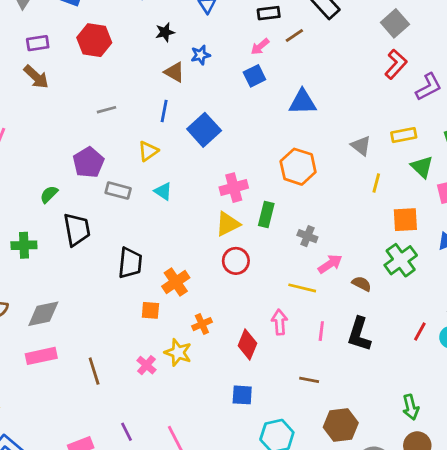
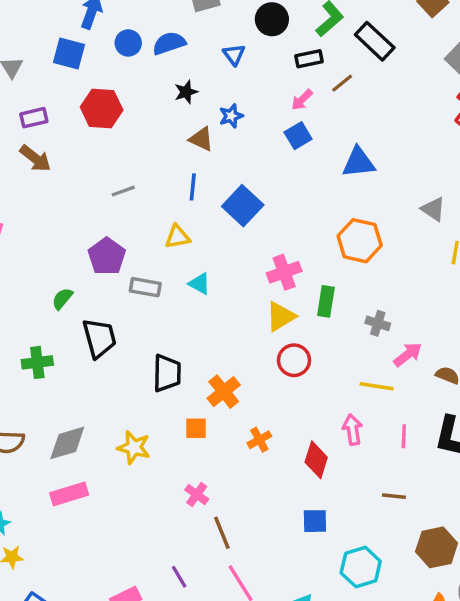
yellow triangle: (148, 151) -> (177, 237), turned 30
yellow star: (178, 353) -> (134, 447), moved
brown line: (94, 371) -> (222, 533), moved

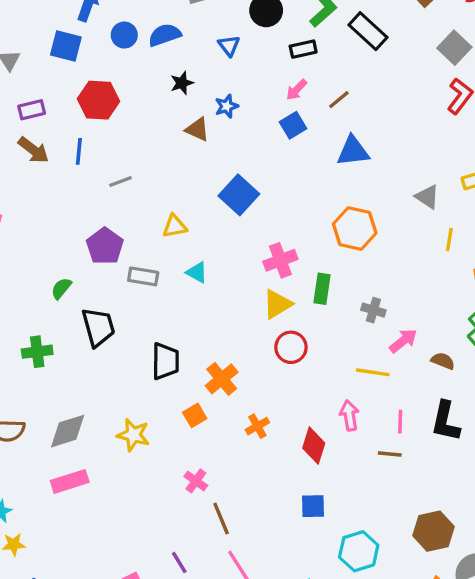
brown line: (342, 83) -> (339, 100), moved
blue line: (193, 187) -> (79, 151), moved
orange square: (196, 428) -> (195, 415), turned -30
brown line: (394, 496) -> (390, 454), moved

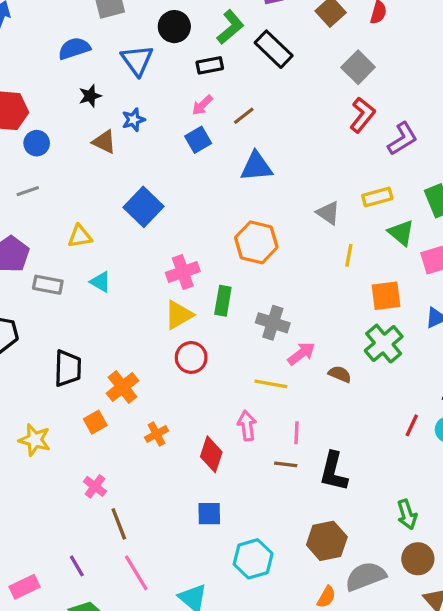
blue circle: (124, 35) -> (37, 143), moved
blue triangle: (229, 46) -> (137, 60), size x1.5
gray cross: (373, 310) -> (273, 323), size x1.4
black L-shape: (446, 421) -> (334, 472), moved

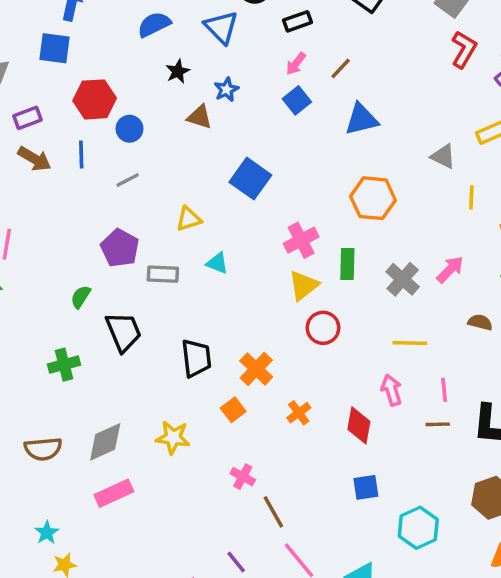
gray cross: (273, 323) -> (403, 279), turned 32
pink arrow: (301, 354) -> (450, 269), moved

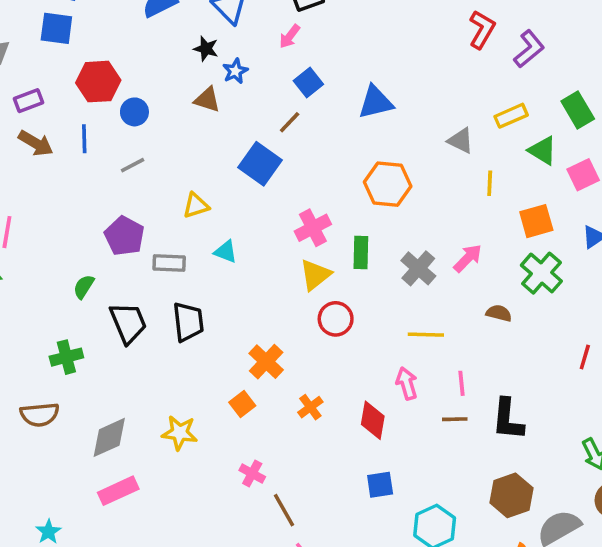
pink arrow: (296, 64) -> (290, 36), moved
brown line: (341, 68) -> (290, 122), moved
black star: (178, 71) -> (206, 49), moved, turned -30
black trapezoid: (196, 358) -> (188, 322), moved
brown semicircle: (43, 449) -> (40, 415), moved

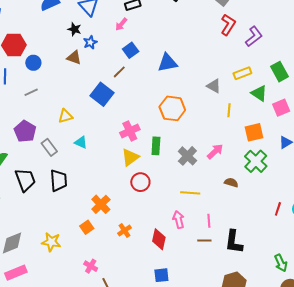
gray rectangle: (169, 263) -> (49, 147), turned 48

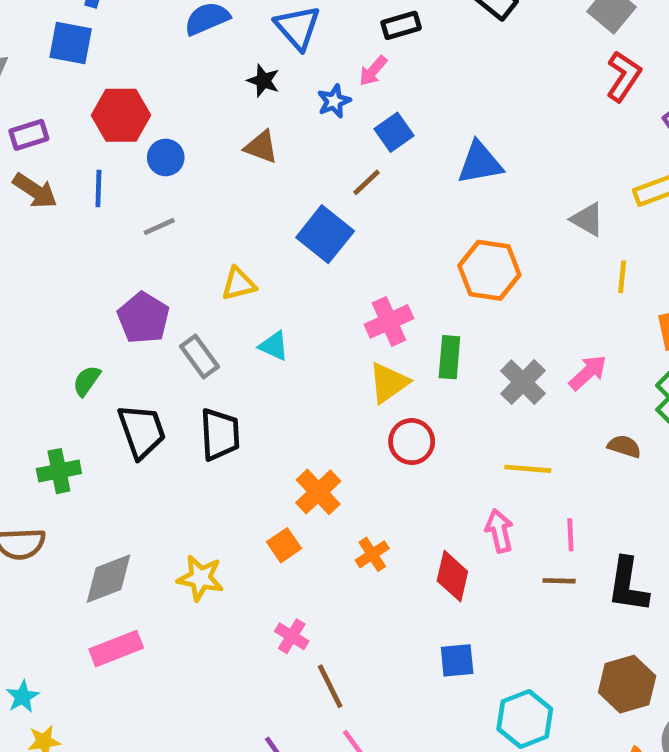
blue star: (90, 42) -> (334, 101), moved

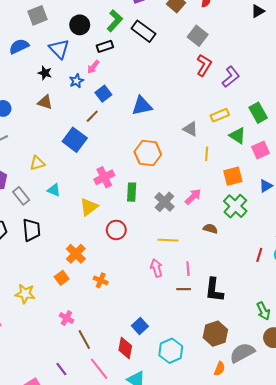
yellow triangle: (389, 383) -> (89, 207), moved
orange cross: (372, 554) -> (101, 280), turned -32
red diamond: (452, 576) -> (125, 348), moved
blue square: (457, 660) -> (140, 326), turned -35

